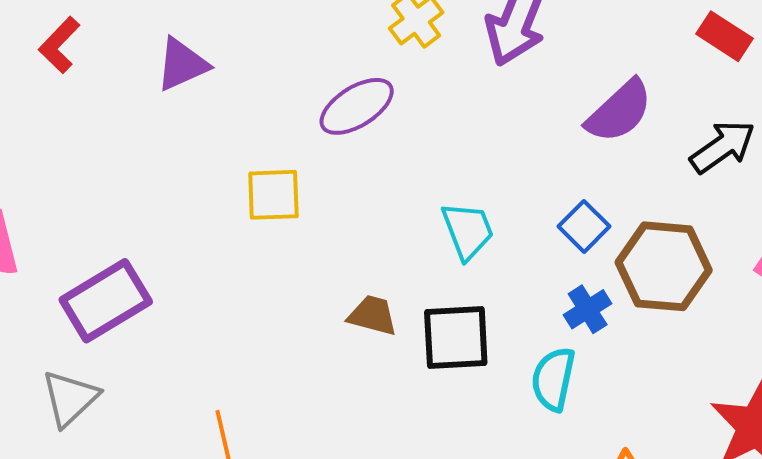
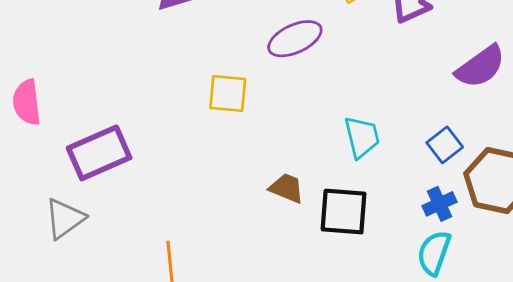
cyan semicircle: (553, 379) -> (434, 253), moved

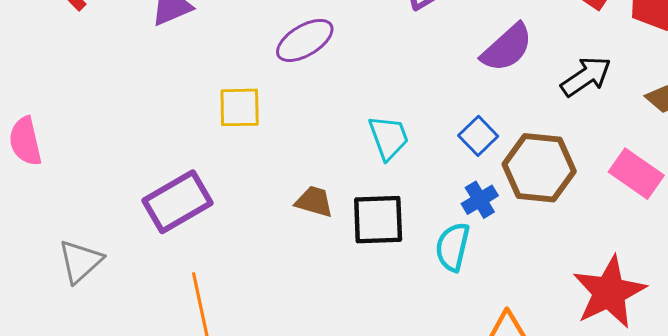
purple rectangle: (99, 153) -> (177, 202), moved
cyan semicircle: (434, 253) -> (453, 247), moved

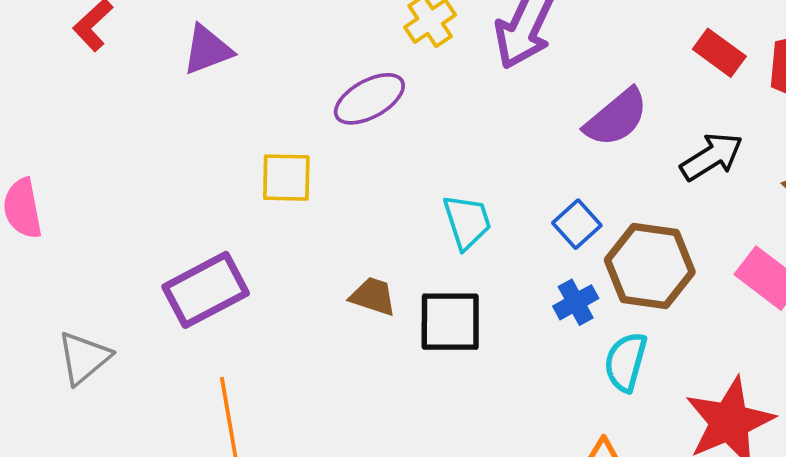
cyan semicircle: (453, 247) -> (626, 362), moved

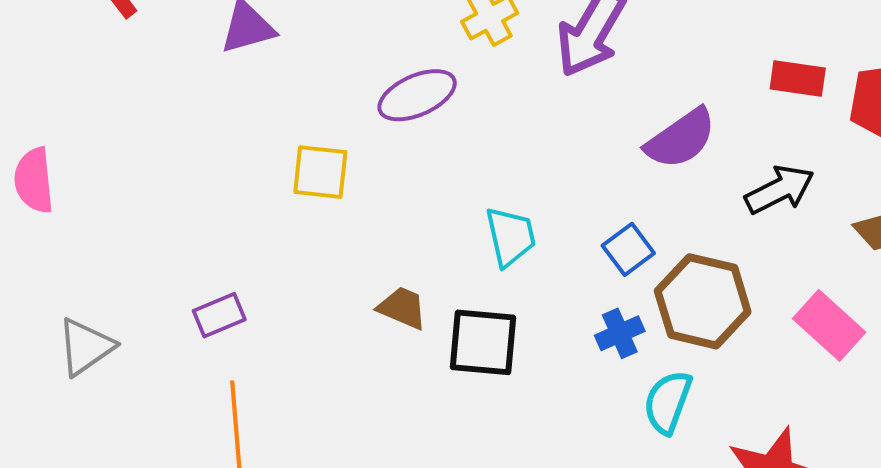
red rectangle: (719, 53) -> (798, 79), turned -33
purple rectangle: (206, 290) -> (219, 315), moved, size x0.6

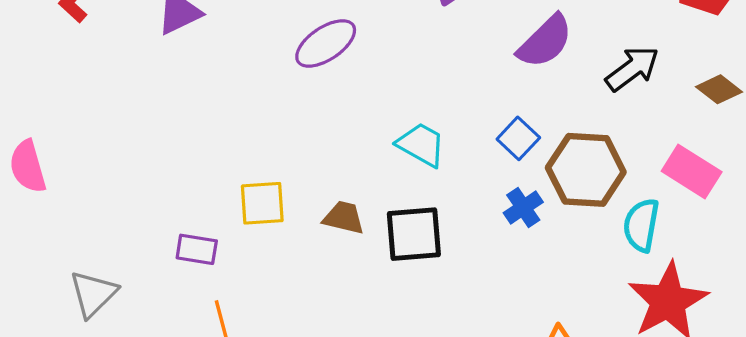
yellow square: (320, 172) -> (262, 203), moved
cyan trapezoid: (511, 237) -> (421, 145), turned -38
purple rectangle: (219, 315) -> (197, 249), turned 42
cyan semicircle: (668, 402) -> (641, 225), moved

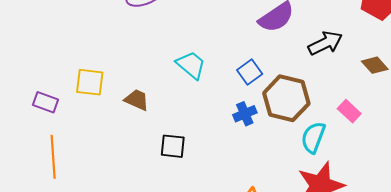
pink rectangle: (692, 171) -> (349, 111), size x0.7
black square: (414, 234) -> (173, 146), moved, size x0.7

